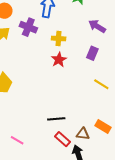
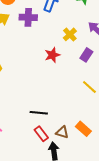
purple cross: (28, 27) -> (28, 17), turned -30
yellow cross: (59, 38) -> (70, 34), moved, turned 32

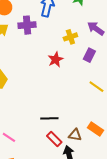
yellow cross: (70, 34) -> (70, 37), turned 32

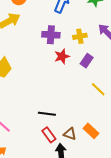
purple cross: (27, 25) -> (51, 35), moved
purple rectangle: (89, 55) -> (87, 61), moved

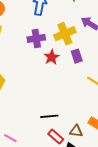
yellow cross: (80, 36) -> (65, 34), size x1.5
purple rectangle: (87, 61) -> (77, 56), turned -40

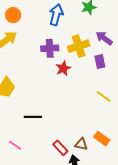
purple rectangle: (77, 56) -> (100, 62), moved
black line: (49, 116) -> (33, 117), moved

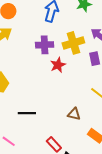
brown triangle: (81, 144) -> (74, 114), moved

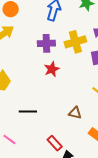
red star: (58, 65) -> (52, 69), moved

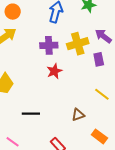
brown triangle: (75, 113) -> (78, 115), turned -32

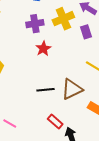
black line: (31, 114) -> (45, 90), moved
brown triangle: (78, 115) -> (72, 89), size x1.6

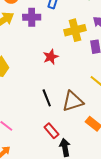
purple cross: (35, 24) -> (32, 17), moved
black line: (45, 90) -> (47, 98), turned 66

